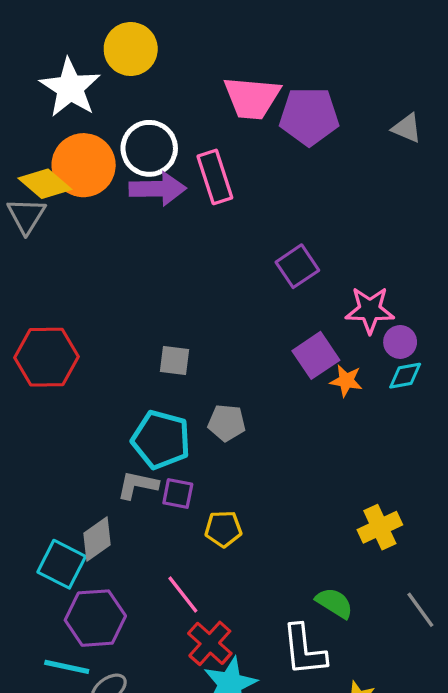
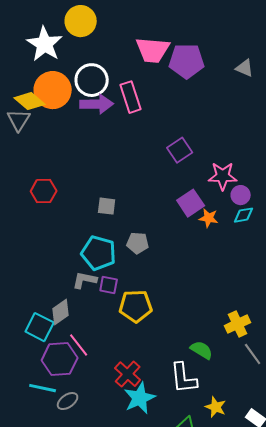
red hexagon: (47, 357) -> (44, 191), moved, size x0.7
yellow cross: (380, 527) -> (238, 324), moved
yellow pentagon: (223, 529) -> (136, 306), size x1.5
pink line: (183, 595) -> (79, 345), moved

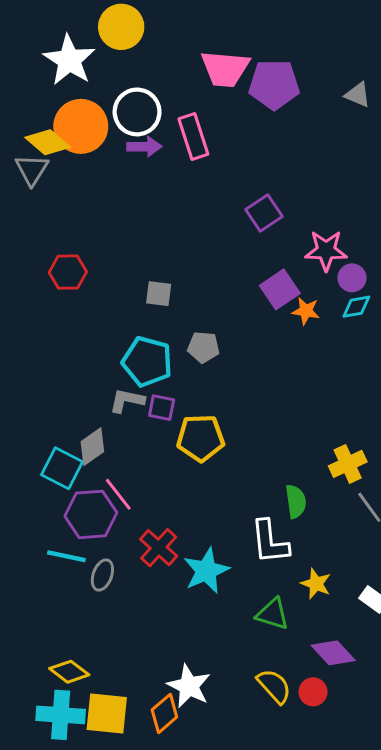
purple arrow: (97, 104) -> (144, 147), size x0.7
green semicircle: (202, 350) -> (296, 501), turned 50
red cross: (128, 374) -> (159, 548), moved
gray ellipse: (68, 401) -> (102, 575), turned -35

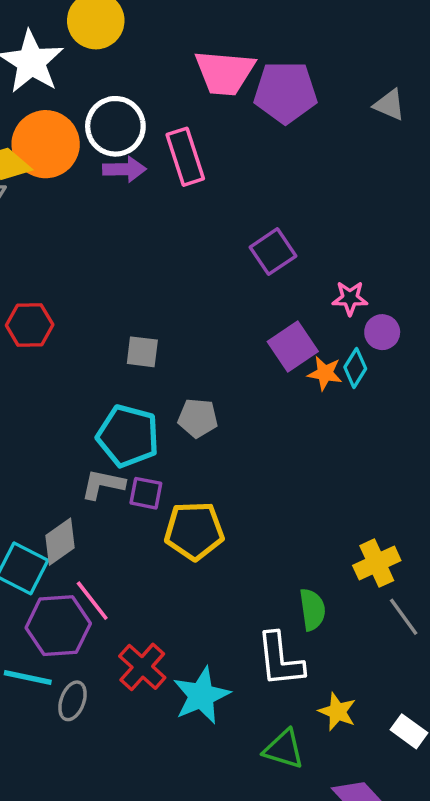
pink star: (326, 250) -> (350, 298), size x0.7
cyan diamond: (356, 307) -> (355, 368), moved, turned -48

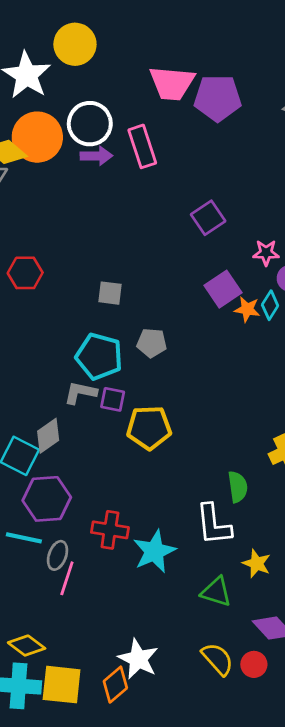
pink line: (92, 601) -> (67, 578), moved, turned 56
red cross: (142, 667) -> (110, 530), turned -33

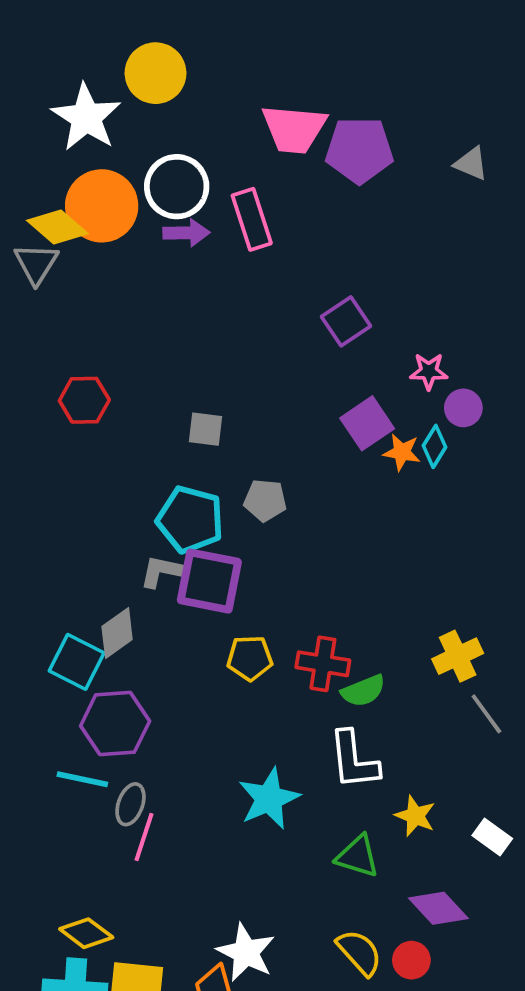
purple square: (113, 399) -> (209, 581), size x1.8
yellow pentagon: (149, 428) -> (250, 658), moved, size x0.7
green semicircle: (238, 487) -> (363, 691), moved, turned 76
red cross: (110, 530) -> (323, 664), moved

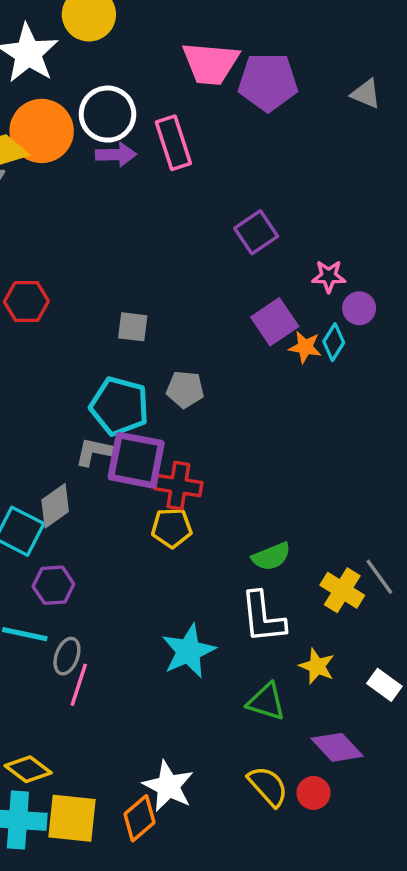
yellow cross: (458, 656) -> (342, 590), moved, turned -33
red cross: (323, 664) -> (178, 486), moved
purple hexagon: (115, 723) -> (53, 585), size x0.7

